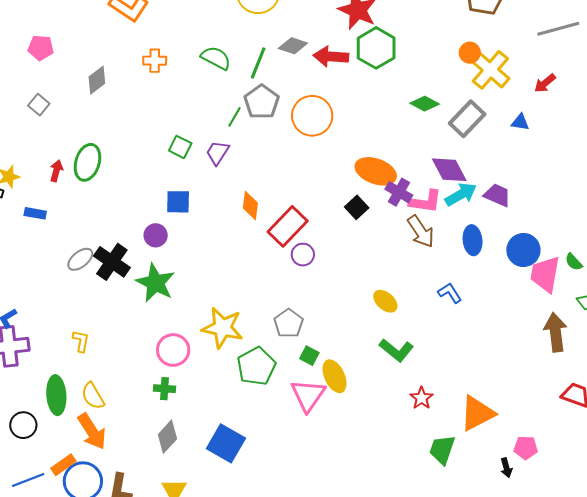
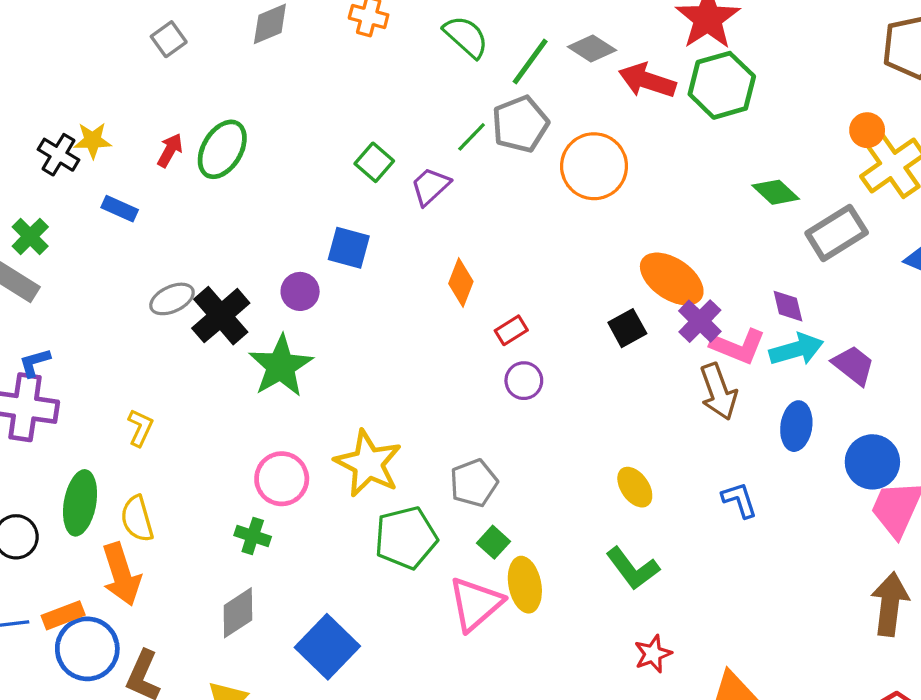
purple diamond: (449, 170) -> (788, 306), size x0.6
red rectangle: (288, 226) -> (511, 330), size x0.5

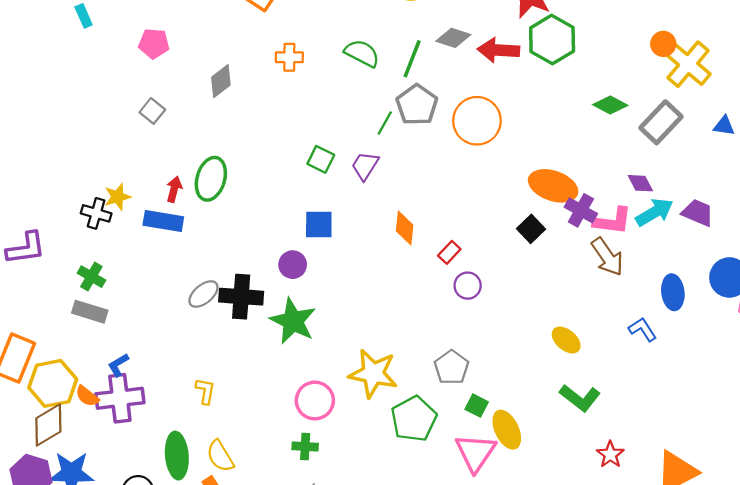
blue rectangle: (120, 209) -> (163, 221), moved, size x1.5
black cross: (221, 316) -> (241, 297), turned -30
blue ellipse: (796, 426) -> (673, 292), moved

